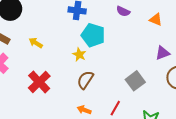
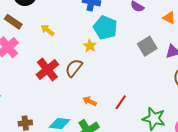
brown semicircle: (85, 80) -> (74, 68), moved
gray square: (135, 81) -> (147, 46), moved

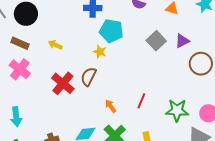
orange arrow: (90, 101) -> (111, 106), turned 40

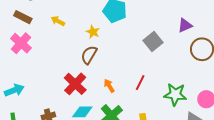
gray square: (156, 41) -> (153, 42), moved
yellow star: (100, 52) -> (93, 32), moved
red cross: (63, 83) -> (75, 84), moved
cyan arrow: (16, 117) -> (14, 90), turned -108

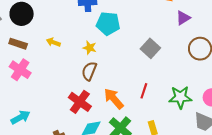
purple triangle: (185, 25) -> (183, 18), moved
orange arrow: (109, 86) -> (114, 99), size x1.6

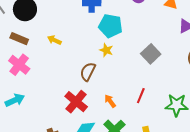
yellow star: (90, 48) -> (106, 50), moved
orange arrow: (114, 99) -> (110, 101), size x0.6
cyan arrow: (20, 117) -> (15, 100), moved

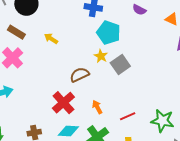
gray square: (151, 54) -> (120, 65), moved
brown semicircle: (88, 72) -> (79, 75), turned 30
red line: (141, 96) -> (128, 116), moved, turned 35

